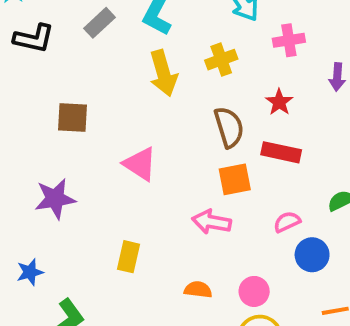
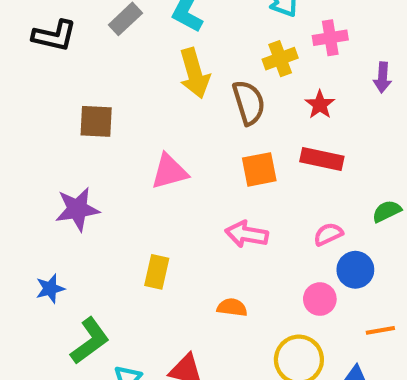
yellow cross: (221, 60) -> (280, 59), moved
brown semicircle: (229, 127) -> (249, 103), moved
pink triangle: (140, 164) -> (169, 172), turned -48
orange square: (235, 179) -> (259, 169), moved
pink circle: (254, 291) -> (320, 299), moved

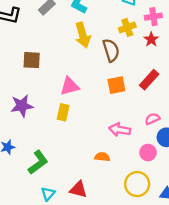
red star: (320, 105) -> (151, 39), moved
red rectangle: (322, 159) -> (149, 80), turned -60
pink arrow: (247, 234) -> (120, 130), moved
yellow rectangle: (157, 272) -> (63, 112), moved
green L-shape: (90, 341) -> (38, 162), moved

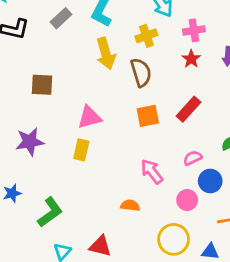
yellow cross: (127, 27) -> (146, 36), moved
pink arrow: (120, 130) -> (152, 172), turned 42

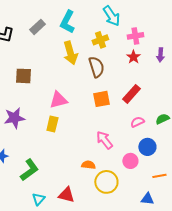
pink semicircle: (193, 158) -> (137, 122), moved
yellow circle: (174, 239) -> (106, 182), moved

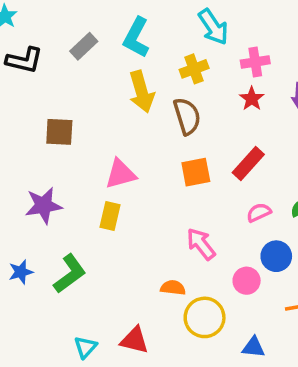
green L-shape: (29, 170) -> (70, 274), moved
blue triangle: (147, 199) -> (254, 347), moved

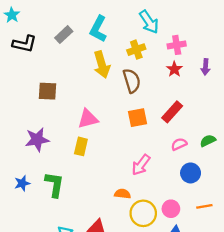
pink arrow: (201, 244) -> (141, 165), turned -105
green L-shape: (70, 274) -> (54, 185), turned -45
pink circle: (247, 281) -> (171, 209), moved

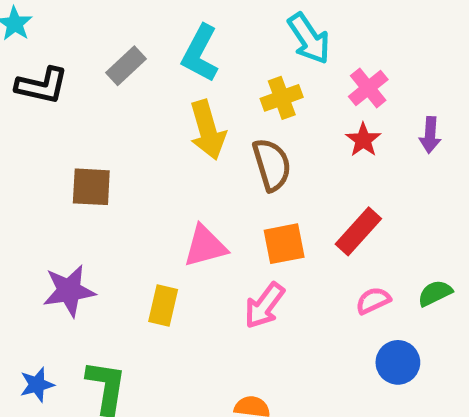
pink cross: (177, 45) -> (368, 88), turned -30
pink triangle: (88, 119) -> (205, 246), moved
pink arrow: (141, 165) -> (264, 306), moved

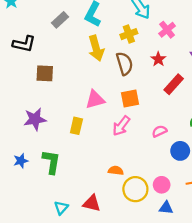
black L-shape: (42, 86) -> (24, 44), moved
red star: (363, 140) -> (158, 59), moved
red rectangle: (358, 231) -> (174, 84), moved
pink semicircle: (373, 301) -> (159, 131), moved

